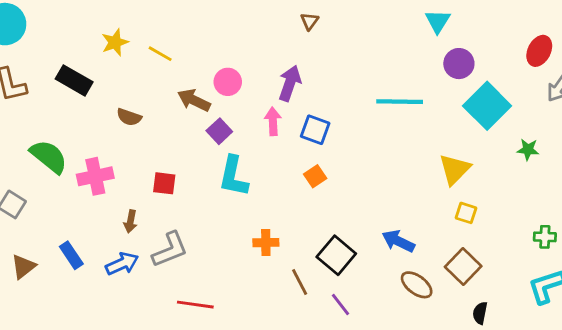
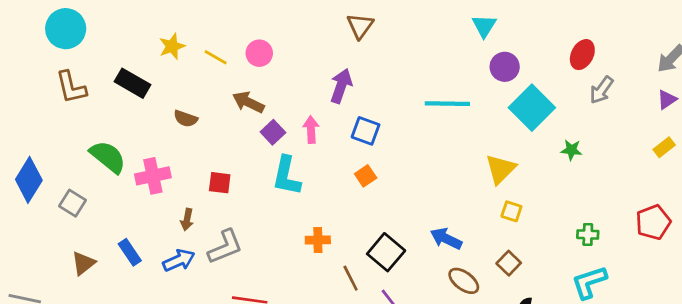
brown triangle: (310, 21) -> (360, 26), size x1.5
pink circle: (228, 82) -> (259, 53), moved
pink arrow: (273, 121) -> (311, 130), moved
brown square: (463, 266) -> (509, 263), size x0.7

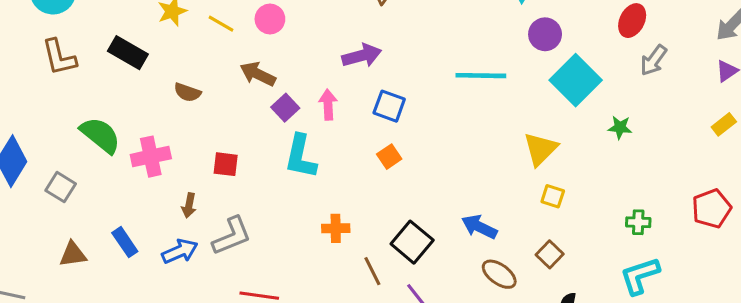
purple arrow: (341, 86) -> (362, 56), turned 56
brown triangle: (83, 263) -> (73, 254), turned 30

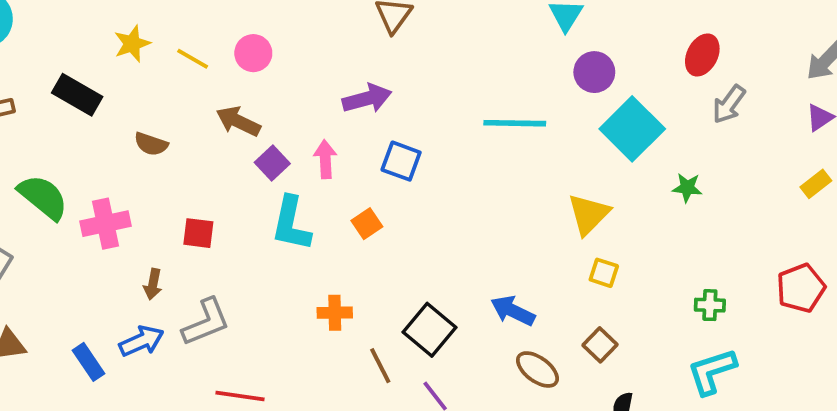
orange square: (389, 157) -> (367, 224), moved
blue rectangle: (125, 242) -> (88, 362), moved

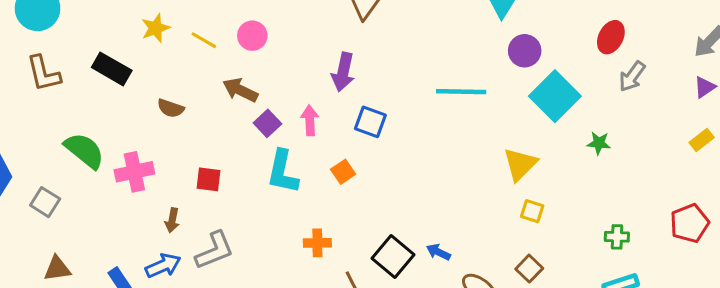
purple arrow: (367, 99) -> (343, 72), turned 117
blue arrow: (513, 311) -> (438, 252), moved, size x0.7

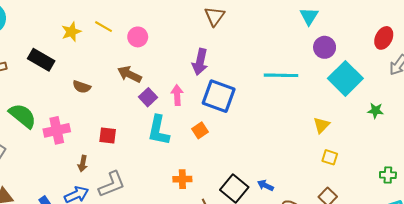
yellow line: (204, 40) -> (103, 27), moved
blue square: (370, 122) -> (219, 96), size x1.5
yellow triangle: (520, 164) -> (321, 125), size x0.7

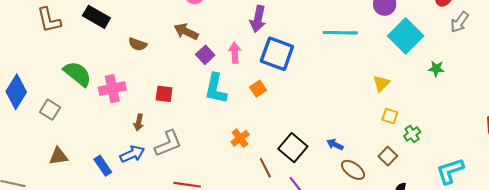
green cross: (388, 175) -> (412, 134), moved, turned -35
orange cross: (182, 179) -> (240, 138), turned -36
blue arrow: (265, 185) -> (335, 145), moved

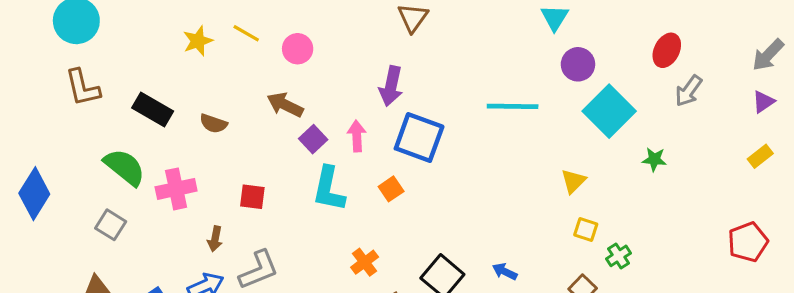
black rectangle: (96, 17) -> (153, 109), moved
gray square: (50, 110) -> (111, 225), moved

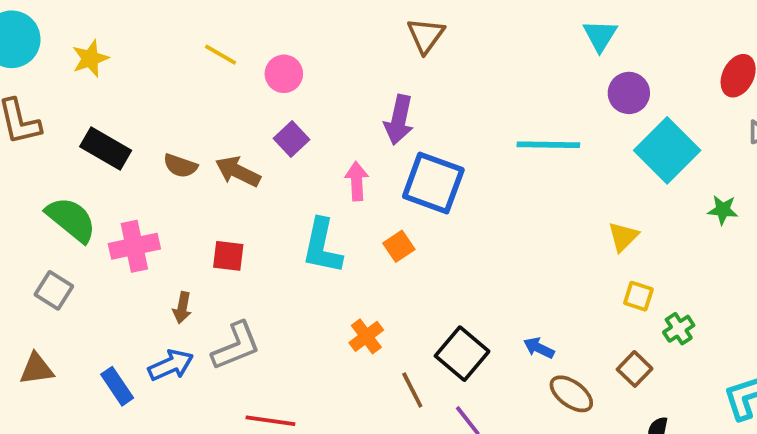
yellow star: (198, 41) -> (90, 58), moved
brown arrow: (285, 105) -> (238, 172), moved
purple square: (313, 139) -> (292, 139), moved

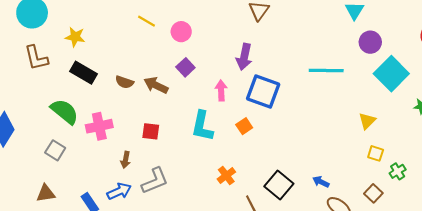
yellow star: (90, 58) -> (75, 37), moved, turned 30

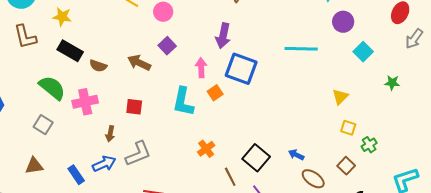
cyan square: (391, 74) -> (363, 52), size x0.6
brown semicircle: (124, 82) -> (98, 66), moved
orange square: (244, 126) -> (215, 93), moved

